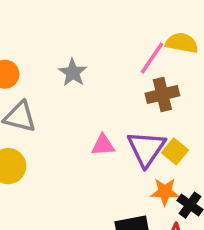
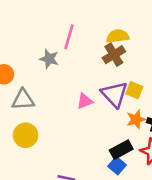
yellow semicircle: (182, 43) -> (118, 36), moved
pink line: (152, 58) -> (69, 37), moved

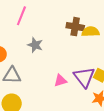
pink line: (69, 37) -> (21, 16), moved
brown cross: (114, 55) -> (75, 27), moved, turned 36

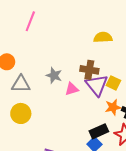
brown cross: (75, 27) -> (89, 70), moved
gray star: (35, 45) -> (54, 75), moved

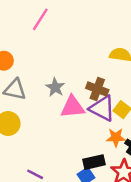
purple triangle: (97, 85) -> (102, 108), turned -35
pink triangle: (72, 89) -> (73, 107), size x1.5

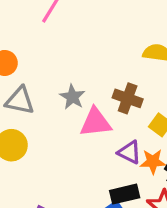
purple triangle: (102, 108) -> (129, 152), moved, size x0.7

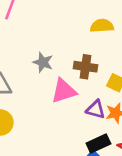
gray star: (72, 97) -> (43, 62), moved

